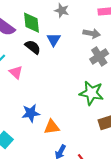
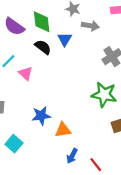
gray arrow: (92, 33) -> (90, 26), moved

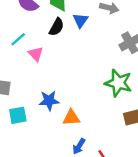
black semicircle: (43, 47) -> (56, 27), turned 77
cyan square: (14, 144) -> (18, 115), moved, turned 35

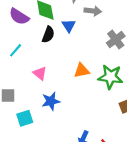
pink triangle: (36, 54) -> (40, 73), moved
orange triangle: (71, 118) -> (82, 71), moved

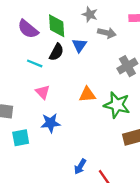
cyan line: (16, 50) -> (35, 63), moved, turned 64

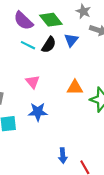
green diamond: (57, 26) -> (51, 20), turned -40
cyan line: (35, 63) -> (28, 45), moved
blue arrow: (80, 167) -> (63, 156), turned -40

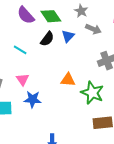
cyan line: (28, 45) -> (20, 50), moved
pink triangle: (33, 82) -> (23, 80), moved

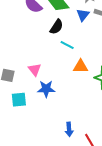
blue triangle: (68, 36) -> (83, 15), moved
cyan line: (20, 50) -> (67, 45), moved

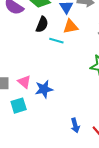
orange triangle: (81, 66) -> (71, 27), moved
pink triangle: (35, 70) -> (24, 82), moved

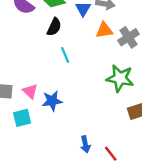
orange triangle: (71, 27) -> (104, 30), moved
cyan line: (56, 41) -> (65, 55), moved, turned 48

